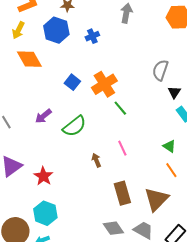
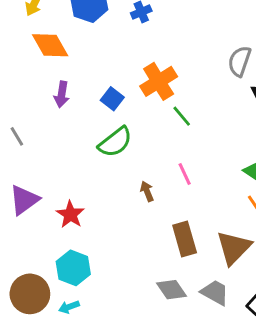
blue square: (72, 82) -> (112, 99), moved
purple arrow: (43, 116) -> (62, 94), moved, turned -42

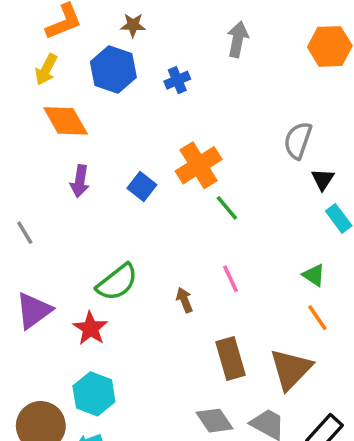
green semicircle: (115, 142) -> (117, 282), moved

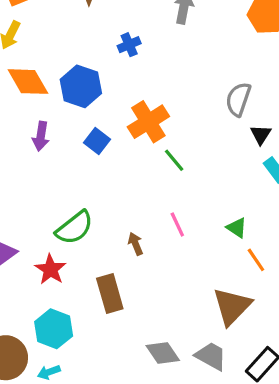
blue hexagon: (113, 69) -> (81, 86), moved
green triangle: (314, 275) -> (237, 228), moved
brown rectangle: (230, 359) -> (110, 294), moved

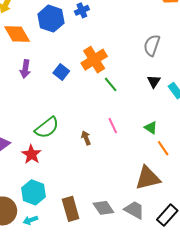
blue hexagon: (81, 86) -> (51, 19), moved
black triangle: (261, 135) -> (154, 81), moved
brown rectangle: (110, 294) -> (71, 209), moved
brown triangle: (232, 306) -> (148, 178), turned 32

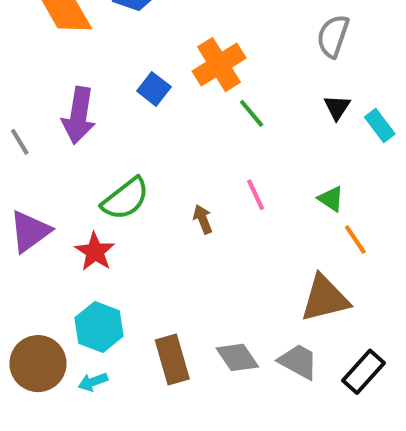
purple arrow: (25, 69) -> (79, 115), moved, size x1.5

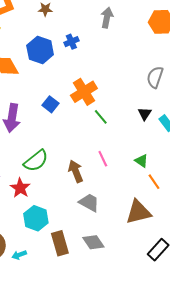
gray semicircle: (333, 36) -> (155, 77), moved
brown arrow: (203, 219) -> (76, 171), size x1.5
cyan hexagon: (99, 327) -> (36, 218), moved
gray trapezoid: (298, 362) -> (89, 203), moved

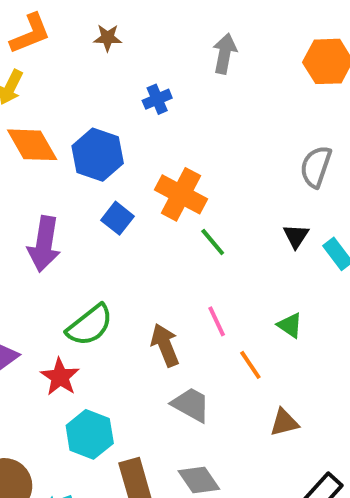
blue hexagon: (40, 50) -> (98, 155), moved
orange cross: (84, 92) -> (181, 194), turned -30
orange line: (154, 182) -> (250, 365), moved
brown triangle: (138, 212) -> (284, 422), size x0.6

